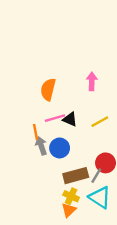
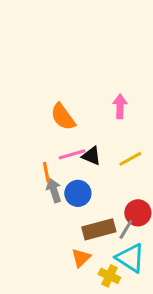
orange semicircle: (48, 89) -> (63, 117), turned -50
yellow cross: (71, 196) -> (109, 276), moved
orange triangle: (69, 210) -> (81, 258), moved

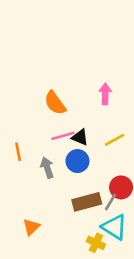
orange line: (46, 172) -> (18, 152), moved
blue circle: (78, 193) -> (77, 161), moved
orange triangle: (81, 258) -> (31, 227), moved

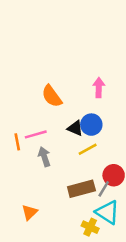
pink line: (63, 136) -> (36, 134), moved
yellow line: (114, 140) -> (88, 149), moved
blue circle: (77, 161) -> (91, 125), moved

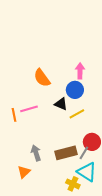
blue circle: (91, 125) -> (75, 90), moved
yellow line: (88, 149) -> (77, 114), moved
gray arrow: (44, 157) -> (36, 153), moved

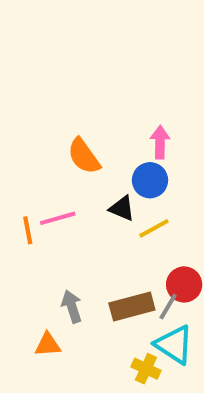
orange triangle: (24, 172) -> (48, 345), turned 40

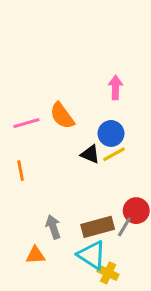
pink arrow: (160, 142) -> (115, 87), moved
pink line: (58, 218) -> (26, 123), moved
yellow line: (154, 228) -> (114, 154), moved
cyan triangle: (174, 345) -> (92, 255), moved

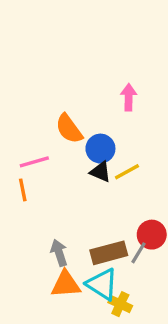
pink line: (26, 123) -> (34, 162), moved
blue circle: (111, 133) -> (100, 149), moved
orange triangle: (35, 255) -> (66, 284), moved, size x1.4

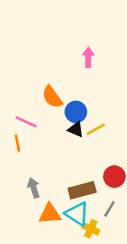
pink arrow: (129, 97) -> (88, 57), moved
pink line: (34, 162) -> (26, 122), turned 40
gray arrow: (59, 253) -> (34, 188), moved
gray line: (138, 253) -> (109, 209), moved

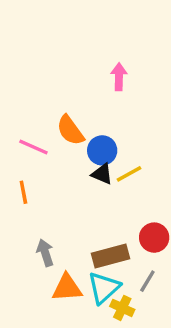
pink line: (26, 122) -> (33, 147), moved
cyan triangle: (77, 214) -> (104, 288), turned 45

